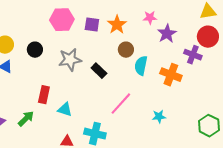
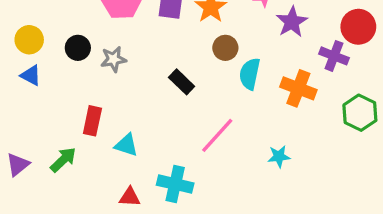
gray star: (70, 60) -> (113, 59), moved, size x0.7
green hexagon: (209, 126) -> (360, 113), moved

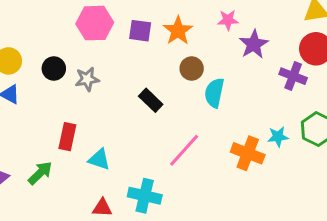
orange cross: (298, 88) -> (248, 153), moved
cyan star: (279, 156) -> (278, 137), moved

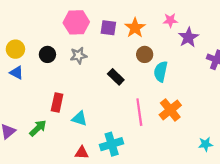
gray star: (87, 79) -> (78, 56), moved
cyan star: (278, 137) -> (206, 144), moved
pink line: (184, 150) -> (139, 112), turned -50
orange cross: (248, 153) -> (170, 110), moved, turned 30
cyan cross: (145, 196) -> (112, 144), turned -30

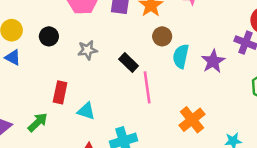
purple star: (188, 37) -> (213, 61), moved
gray star: (78, 56) -> (87, 50), moved
orange cross: (170, 110) -> (192, 120), moved
pink line: (139, 112) -> (147, 87), moved

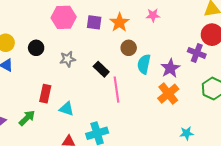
orange cross: (192, 120) -> (168, 94), moved

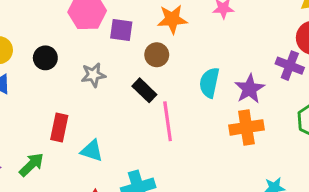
purple square: (94, 22) -> (121, 30), moved
orange star: (119, 22) -> (172, 19), turned 30
brown circle: (129, 48) -> (157, 55), moved
orange cross: (168, 94) -> (246, 127), turned 30

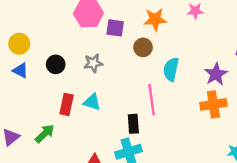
black circle: (45, 58) -> (56, 64), moved
cyan semicircle: (209, 83) -> (171, 69), moved
black rectangle: (144, 90) -> (133, 124), moved, turned 42
cyan triangle: (92, 151) -> (92, 102), moved

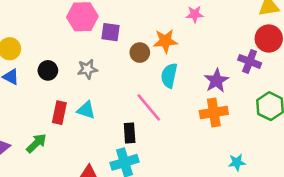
orange star: (155, 19) -> (165, 41), moved
pink line: (152, 100) -> (149, 107), turned -32

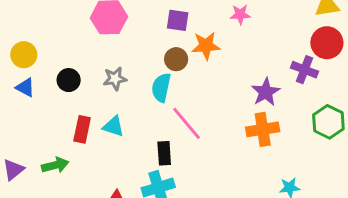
purple square: (110, 32) -> (178, 20), moved
cyan semicircle: (169, 76) -> (161, 88), moved
green arrow: (36, 143) -> (55, 165), turned 30

